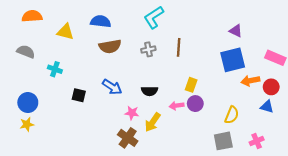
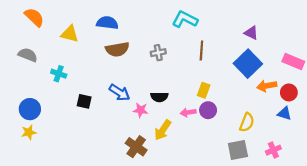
orange semicircle: (32, 16) -> (34, 17), turned 48
cyan L-shape: (154, 17) -> (185, 19), moved, turned 60
brown line: (179, 47) -> (201, 50), moved
blue square: (233, 60) -> (248, 64), turned -30
pink star: (132, 113) -> (141, 110), moved

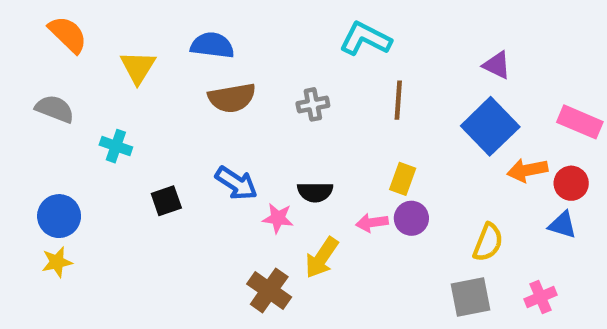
yellow triangle: (70, 34) -> (138, 67), turned 48
black square: (84, 101) -> (166, 201), turned -32

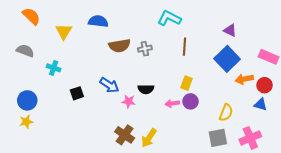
brown semicircle: (232, 98) -> (120, 46), moved
yellow arrow: (322, 258) -> (149, 138), moved
pink cross: (541, 297) -> (250, 138), size x1.5

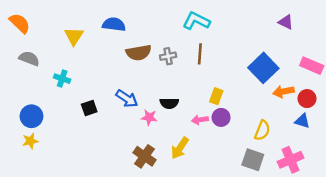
orange semicircle: (31, 16) -> (20, 23), moved
purple triangle: (230, 30) -> (286, 22), moved
brown line: (184, 47) -> (200, 54), moved
yellow arrow: (149, 138) -> (180, 148), moved
gray square: (218, 138) -> (253, 160), turned 30

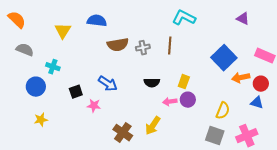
cyan L-shape: (196, 21) -> (184, 18), moved
black semicircle: (169, 103) -> (152, 83), moved
blue circle: (31, 116) -> (36, 87), moved
pink star: (149, 117) -> (94, 106), moved
yellow star: (30, 141) -> (41, 120), moved

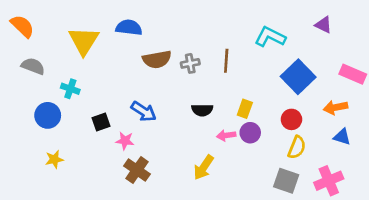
cyan L-shape: (184, 18) -> (270, 37), moved
yellow triangle: (63, 31) -> (84, 41), size x1.4
orange arrow: (241, 78) -> (335, 107), moved
red circle: (261, 84) -> (291, 119), moved
brown cross: (123, 133) -> (137, 170), moved

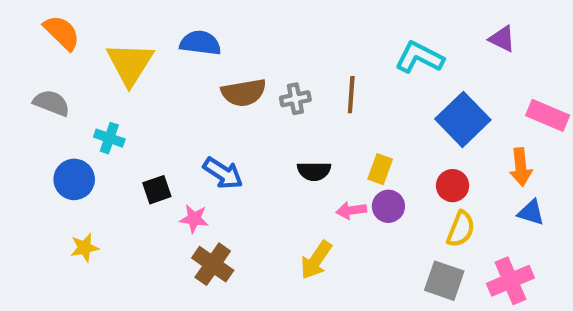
orange semicircle: (22, 26) -> (62, 33), moved
orange arrow: (335, 107) -> (521, 167), turned -85

